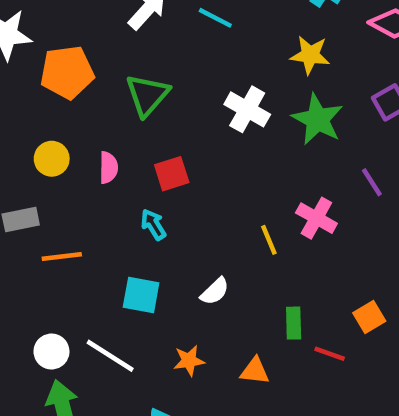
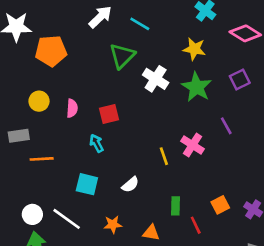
green triangle: (147, 95) -> (122, 56), moved
red line: (330, 354) -> (196, 225), turned 42

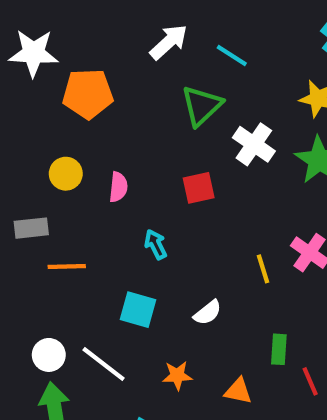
red square: (109, 114) -> (199, 188), moved

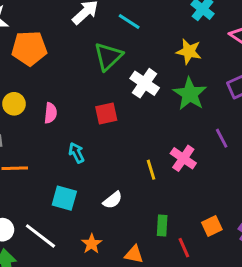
orange star: (177, 376) -> (92, 244), turned -30

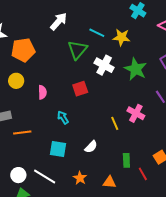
cyan line: (129, 22) -> (97, 33), moved
yellow star: (189, 51) -> (121, 37), moved
yellow circle: (14, 104) -> (16, 81), moved

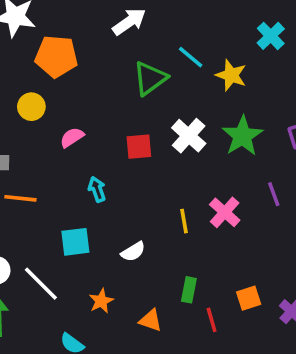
white cross: (104, 65) -> (189, 136), moved
pink semicircle: (42, 92) -> (72, 137), turned -136
cyan square: (58, 149) -> (75, 242), turned -30

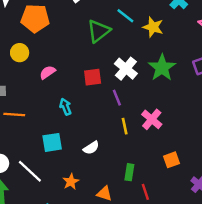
purple line: (274, 194) -> (117, 98), moved
orange square: (249, 298) -> (171, 160), moved

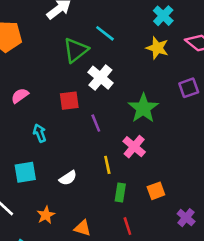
yellow star: (153, 27) -> (157, 48), moved
green star: (162, 68) -> (143, 108), moved
white cross: (126, 69) -> (100, 78), moved
yellow line: (125, 126) -> (107, 165), moved
green rectangle: (129, 172) -> (120, 192), moved

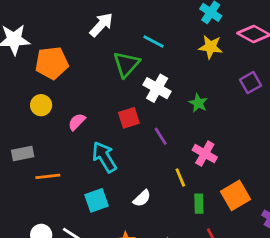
green star: (143, 108) -> (198, 103), moved, size x0.6
cyan arrow: (40, 133) -> (104, 157), size x1.6
orange square: (156, 191) -> (236, 195), size x1.5

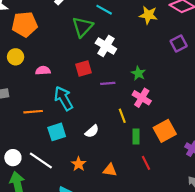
green star: (198, 103) -> (138, 73), moved
pink semicircle: (77, 122) -> (43, 70), turned 40
purple line: (161, 136) -> (108, 83), turned -64
orange line: (48, 176) -> (33, 112), moved

